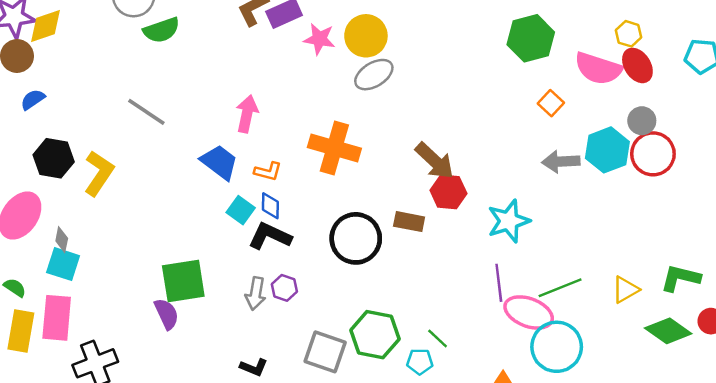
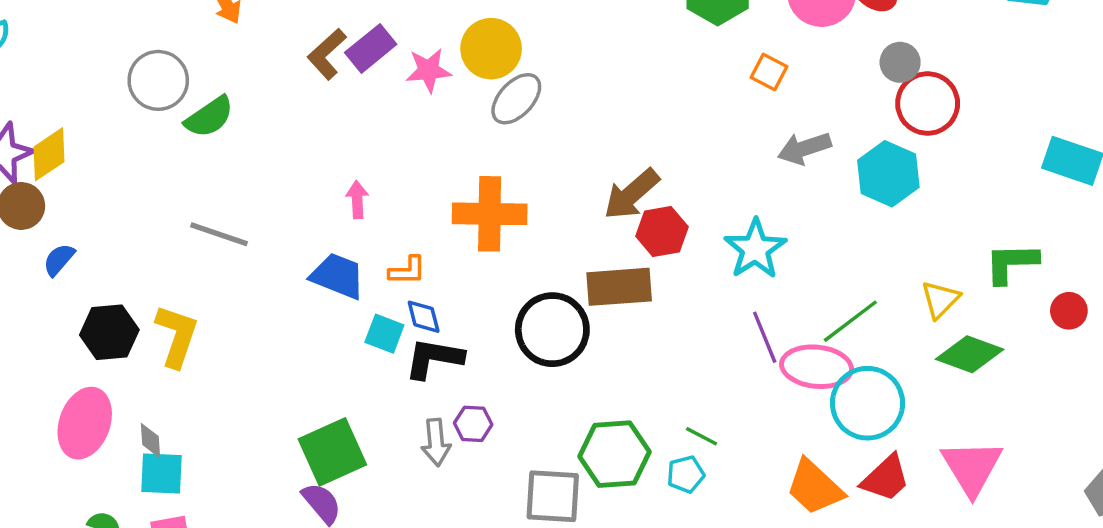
pink arrow: (247, 114) -> (357, 200), size x0.7
cyan hexagon: (607, 150) -> (888, 174), moved
brown arrow: (435, 161) -> (631, 194), turned 111
brown rectangle: (409, 222) -> (619, 287), size x1.5
green diamond: (668, 331) -> (970, 354), moved

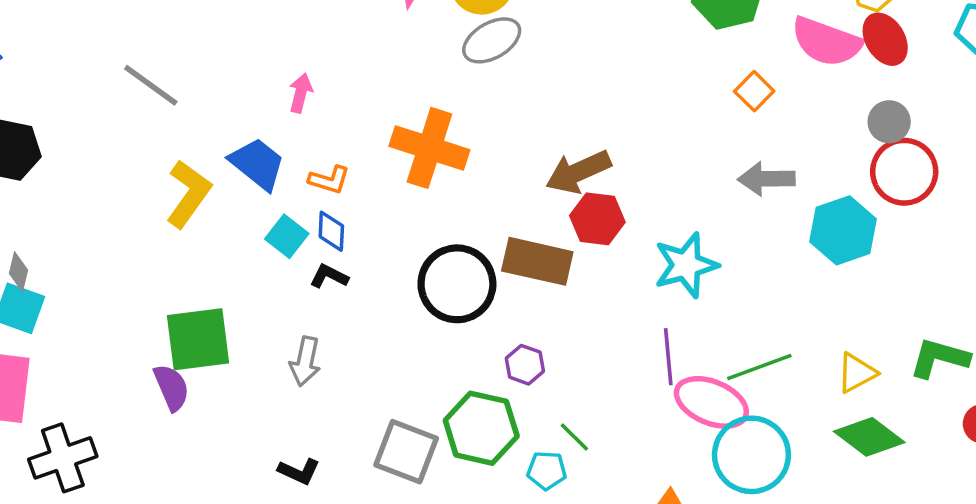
yellow L-shape: (177, 336) -> (189, 194), moved
black L-shape: (434, 358) -> (329, 276), size x0.6
purple hexagon: (473, 424) -> (525, 365), moved

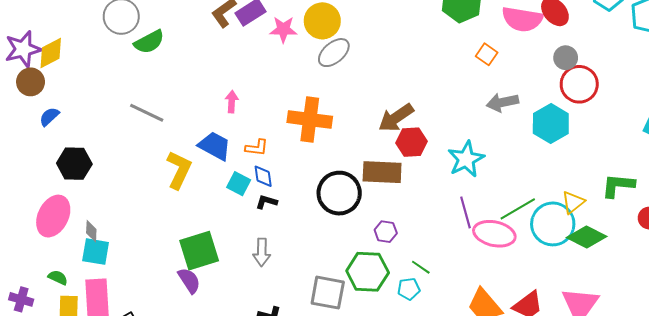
cyan circle: (751, 455) -> (553, 224), moved

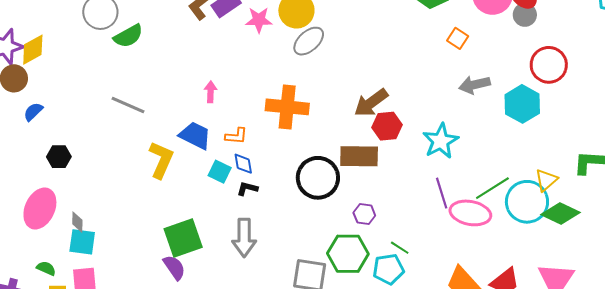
gray circle: (566, 58) -> (525, 15), moved
black hexagon: (74, 164) -> (59, 157), size x0.7
gray arrow: (262, 252) -> (244, 238), size x1.4
cyan pentagon: (409, 289) -> (388, 269), size x1.4

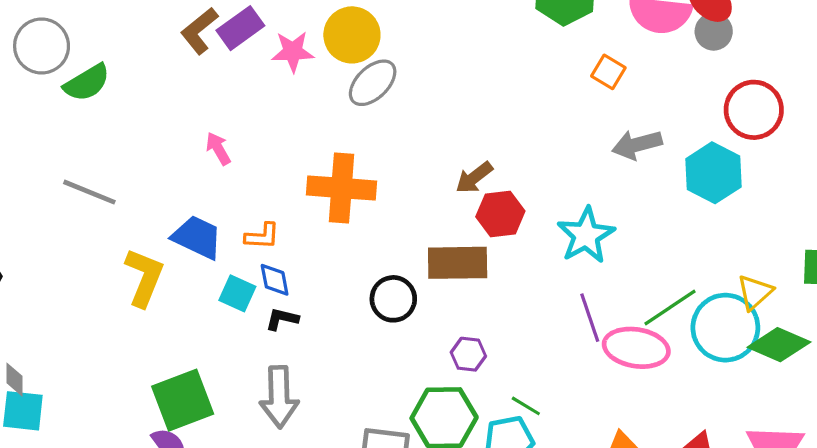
pink arrow: (211, 92) -> (218, 149), moved, turned -30
brown arrow: (371, 103) -> (474, 178), size x0.7
black circle: (318, 178) -> (393, 299), size x0.7

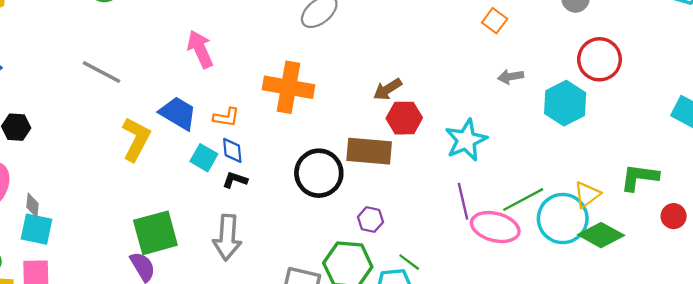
gray arrow: (637, 145) -> (511, 77), size x0.7
pink arrow: (218, 149) -> (200, 49), size x1.5
black circle: (393, 299) -> (319, 173), size x1.4

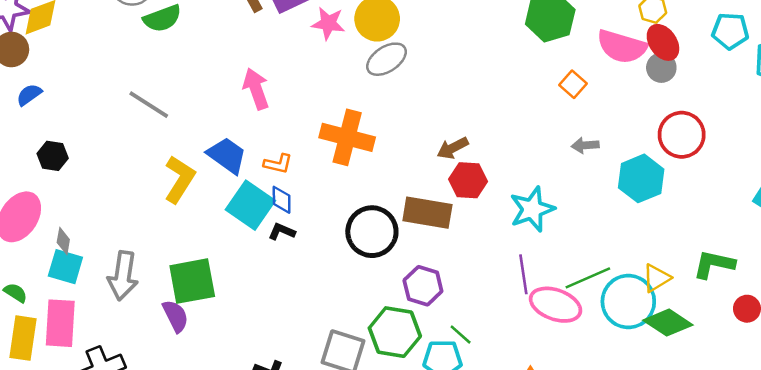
cyan square: (204, 158) -> (250, 205), size x1.6
purple hexagon: (370, 220) -> (423, 286), size x1.4
gray arrow: (227, 237) -> (123, 276), moved

